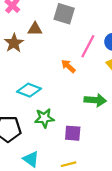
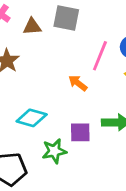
brown triangle: (35, 29) -> (32, 27), moved
purple square: (73, 133) -> (80, 132), moved

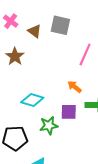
brown triangle: (32, 27) -> (34, 31), turned 40
orange arrow: (78, 83) -> (75, 87), moved

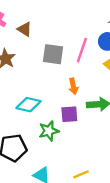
gray square: (60, 25) -> (53, 54), moved
orange arrow: (75, 87) -> (73, 86), turned -136

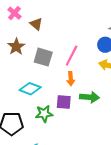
pink line: (82, 50) -> (72, 56), moved
gray square: (53, 54) -> (43, 57), moved

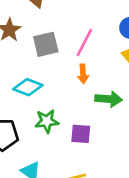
gray square: (43, 57) -> (46, 44), turned -30
purple square: (64, 102) -> (81, 134), moved

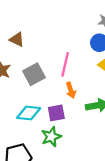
purple square: (81, 134) -> (56, 113), moved

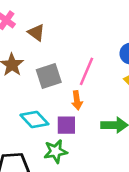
orange arrow: (71, 90) -> (77, 100), moved
cyan diamond: (29, 113) -> (34, 119), turned 30

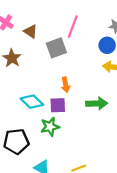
pink line: (86, 71) -> (73, 27), moved
gray square: (49, 76) -> (56, 48), moved

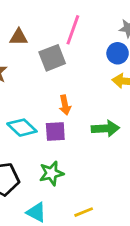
brown triangle: (31, 31) -> (19, 37), turned -32
green star: (50, 127) -> (51, 173), moved

